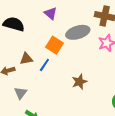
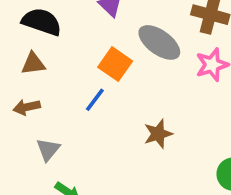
gray ellipse: (78, 32) -> (159, 42), turned 50
brown triangle: (26, 59) -> (33, 64), moved

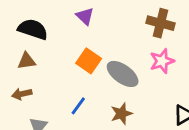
gray ellipse: (159, 42) -> (123, 74), moved
blue line: (95, 100) -> (78, 106), moved

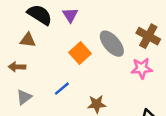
purple triangle: (85, 16) -> (70, 15), moved
gray ellipse: (123, 74) -> (112, 44), moved

